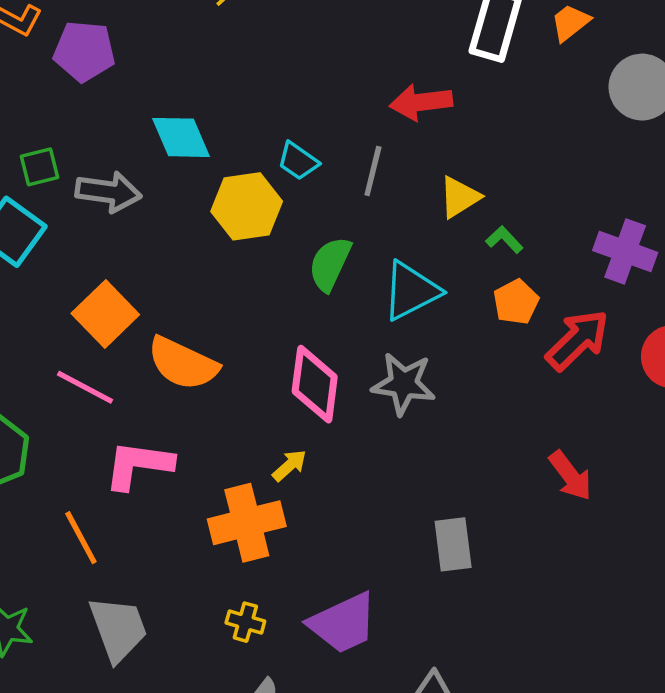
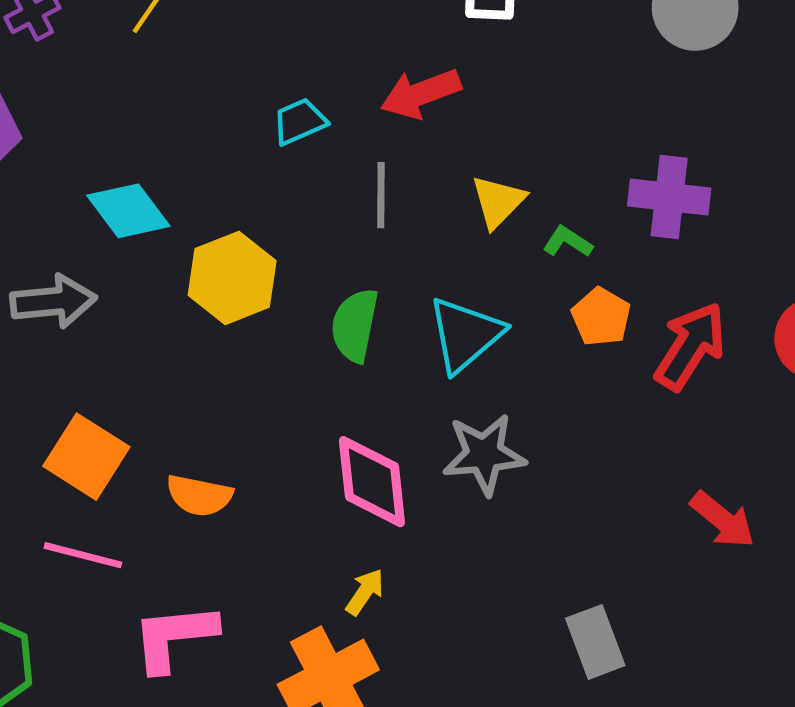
cyan trapezoid: (298, 161) -> (300, 122), moved, turned 135
purple cross: (625, 251) -> (669, 197), moved
orange semicircle: (183, 363) -> (199, 495), size x0.7

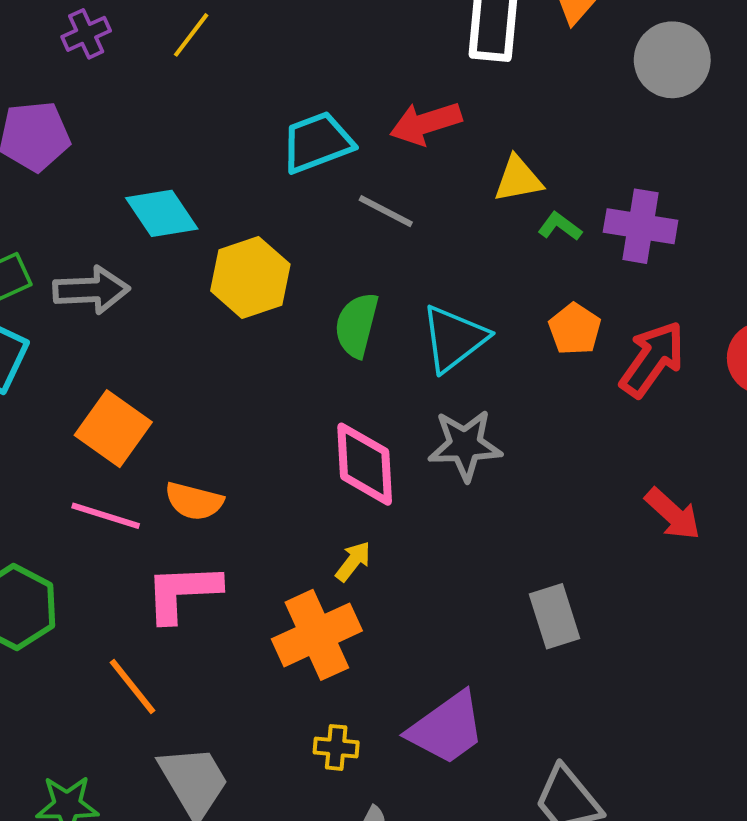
cyan trapezoid: (300, 122) -> (317, 142), size x1.5
gray line: (381, 195) -> (386, 211), turned -66
yellow triangle: (498, 202) -> (518, 179), moved, turned 32
green L-shape: (568, 242) -> (560, 226), moved
orange semicircle: (199, 495) -> (194, 501), moved

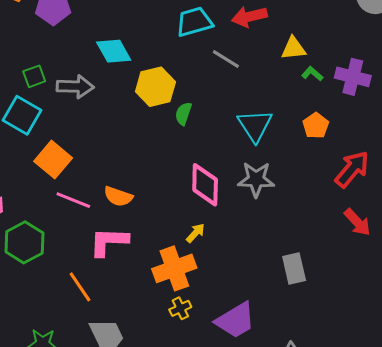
green semicircle: (357, 325) -> (183, 114), moved, size x0.7
cyan triangle: (454, 338) -> (255, 125), turned -30
red arrow: (652, 359) -> (352, 169), moved
orange square: (113, 429) -> (53, 160), moved
yellow cross: (336, 747) -> (180, 308), moved, turned -35

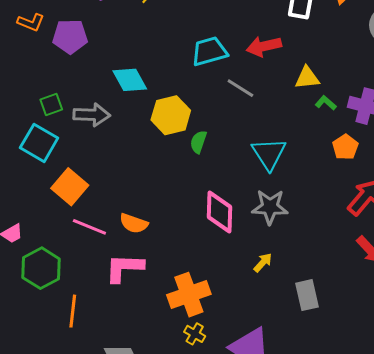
orange pentagon: (316, 126) -> (345, 147), moved
yellow arrow: (195, 233) -> (263, 263), moved
orange line: (80, 287) -> (73, 311), moved, turned 40
yellow cross: (180, 308) -> (195, 334), turned -35

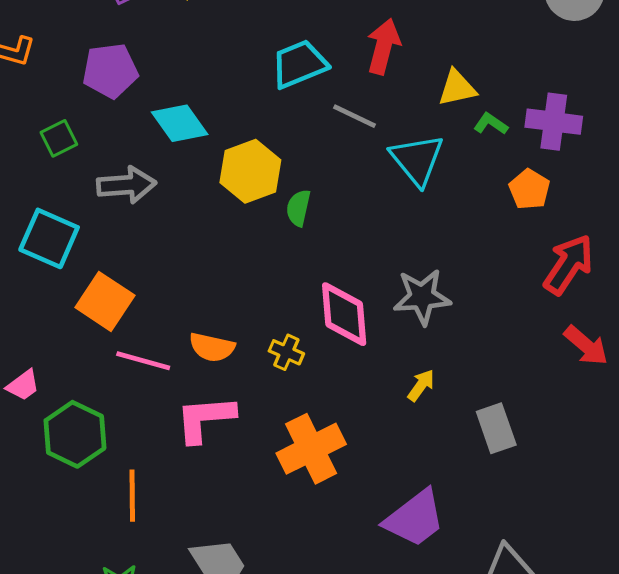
purple pentagon: (70, 36) -> (110, 71), moved
red arrow: (264, 46) -> (384, 46), turned 124
green square: (51, 105) -> (59, 138), moved
cyan triangle: (269, 154) -> (417, 160), moved
yellow cross: (195, 334) -> (286, 352), moved

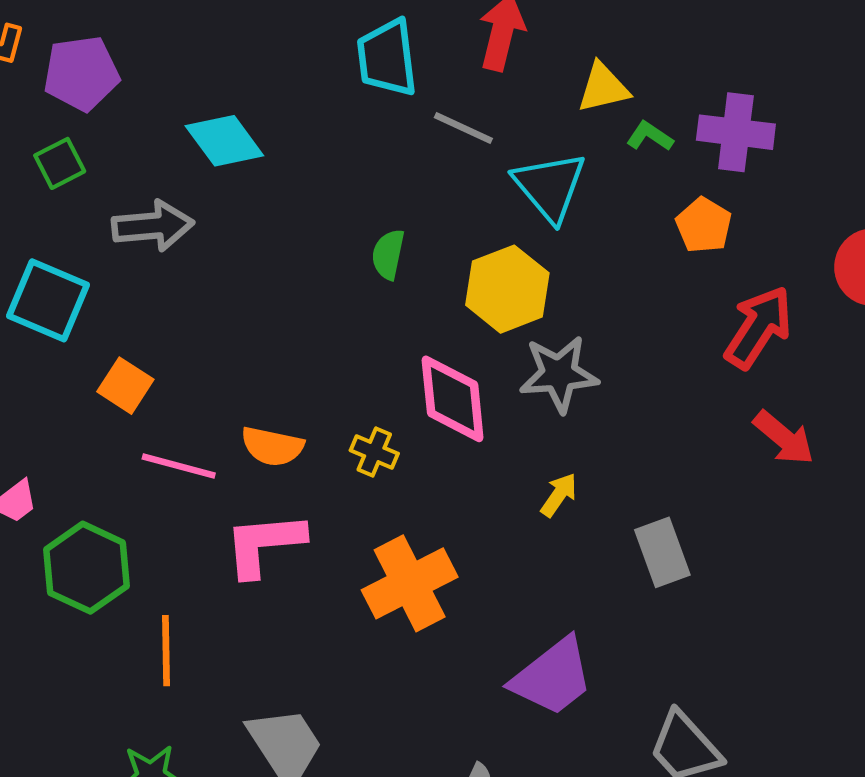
cyan trapezoid: (299, 64) -> (387, 58), turned -74
purple pentagon: (110, 71) -> (81, 73), moved
yellow hexagon: (250, 171) -> (507, 289), moved
orange square: (105, 301) -> (125, 386), size x0.7

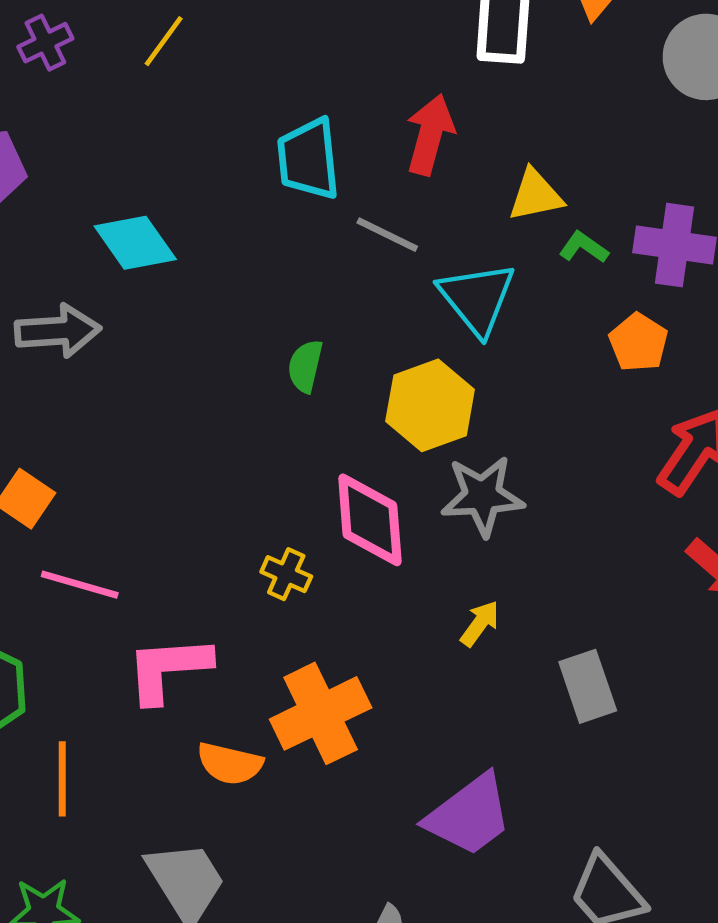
orange semicircle: (272, 446) -> (230, 764), moved

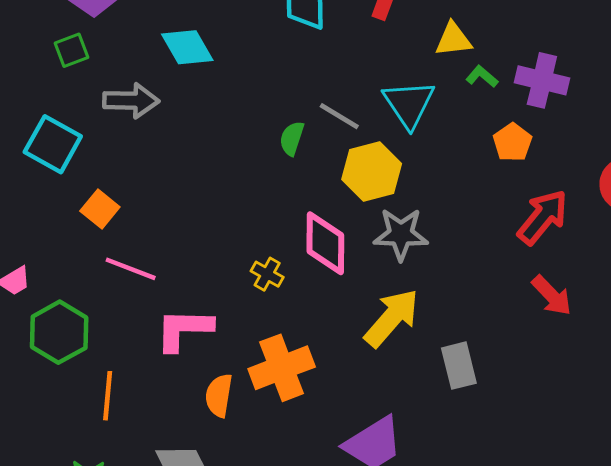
gray line: (387, 235) -> (339, 116), moved
yellow arrow: (480, 623) -> (392, 318), size x2.0
orange semicircle: (230, 764) -> (219, 395), turned 81

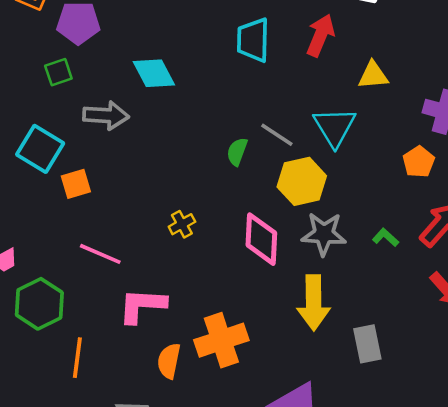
green L-shape: (482, 77) -> (386, 237), moved
orange square: (100, 209) -> (76, 184), moved, turned 32
yellow cross: (267, 274) -> (182, 224), moved, turned 30
yellow arrow: (392, 318) -> (314, 303), turned 136

